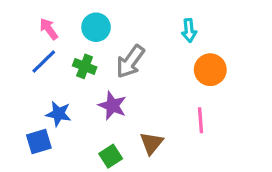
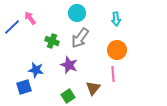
cyan circle: (96, 27) -> (77, 13), moved
blue line: (44, 62) -> (12, 27), moved
orange circle: (210, 70) -> (117, 50), moved
pink line: (200, 120) -> (113, 74), moved

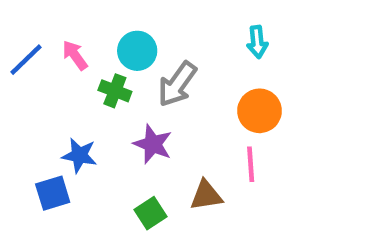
cyan circle: (77, 13) -> (137, 51), moved
pink arrow: (30, 18) -> (75, 55), moved
brown triangle: (93, 88) -> (206, 195), turned 42

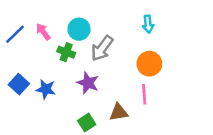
blue square: (53, 193) -> (19, 84), moved, turned -30

